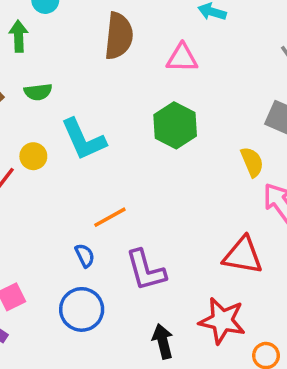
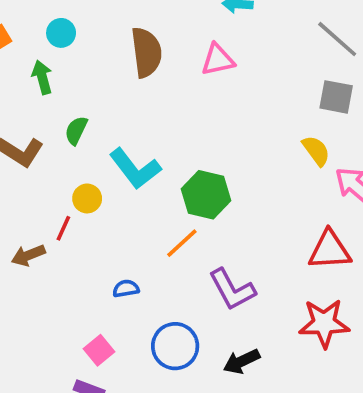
green semicircle: (38, 92) -> (76, 130), turned 136
green hexagon: (175, 125) -> (206, 195), moved
blue semicircle: (85, 255) -> (126, 289), moved, turned -60
black arrow: (163, 341) -> (241, 361), moved, turned -88

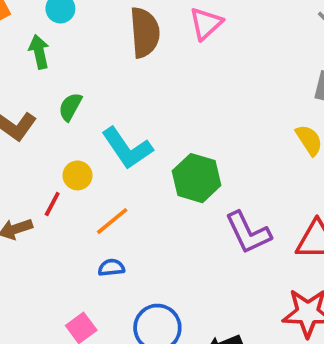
pink triangle: (218, 60) -> (206, 24), moved, turned -33
orange line: (182, 243) -> (112, 221), moved
purple L-shape: (232, 289) -> (248, 233), moved

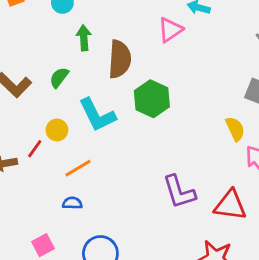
brown semicircle: (145, 32) -> (120, 59), moved
green arrow: (39, 52) -> (84, 38), moved
green hexagon: (197, 178) -> (152, 99), moved

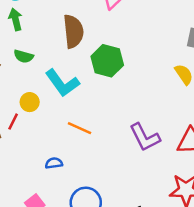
green arrow: (84, 38) -> (15, 19), moved
green semicircle: (59, 78) -> (24, 56), turned -102
orange line: (78, 168) -> (80, 128), moved, turned 65

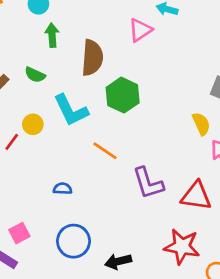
green arrow: (15, 19) -> (52, 35), moved
orange line: (80, 128) -> (105, 151), moved
blue semicircle: (54, 163) -> (63, 189), moved

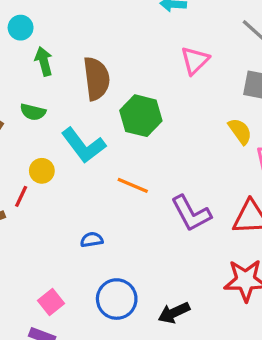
pink triangle: (140, 30) -> (195, 60), moved

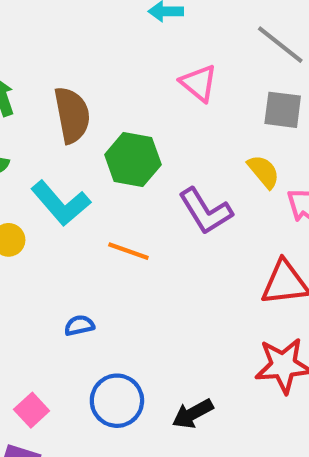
pink triangle: (195, 60) -> (199, 83), turned -32
purple L-shape: (191, 213) -> (205, 211), moved

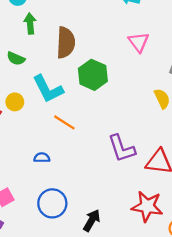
purple L-shape: (205, 211) -> (122, 148), moved
orange line: (128, 251) -> (64, 122), moved
black arrow: (193, 414) -> (92, 220), turned 135

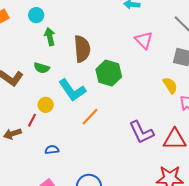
orange line: (64, 122) -> (90, 117), turned -72
blue semicircle: (42, 158) -> (52, 150), moved

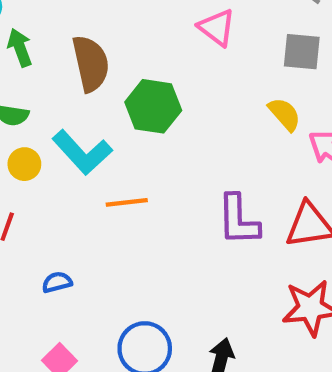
yellow circle: (46, 105) -> (24, 164), moved
orange line: (90, 117) -> (127, 202), turned 48
purple L-shape: (141, 132) -> (238, 220), turned 32

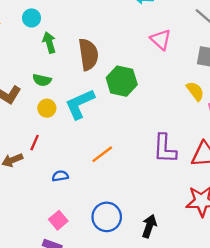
cyan L-shape: (82, 152) -> (80, 104), turned 104
orange line: (127, 202) -> (102, 154), moved, turned -35

